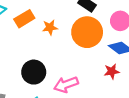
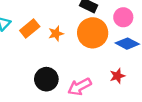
red star: (112, 71) -> (117, 76), moved

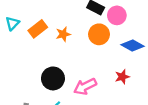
pink circle: (123, 17) -> (117, 15), moved
orange circle: (93, 33) -> (99, 34), size x0.7

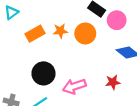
orange rectangle: (38, 29) -> (35, 34), moved
orange circle: (99, 34) -> (85, 34), moved

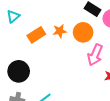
black circle: (43, 73) -> (19, 71), moved
pink arrow: (74, 86) -> (95, 55), moved, turned -45

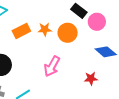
pink arrow: (95, 55) -> (52, 66), moved

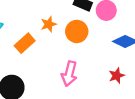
orange star: (45, 29) -> (49, 24), moved

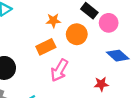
orange rectangle: (25, 43) -> (46, 47), moved

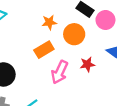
red star: (101, 84) -> (87, 64), moved

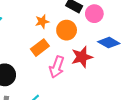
red star: (87, 64) -> (82, 57), size x1.5

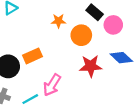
orange rectangle: (40, 48) -> (32, 56), moved
pink arrow: (57, 67) -> (52, 85), moved

